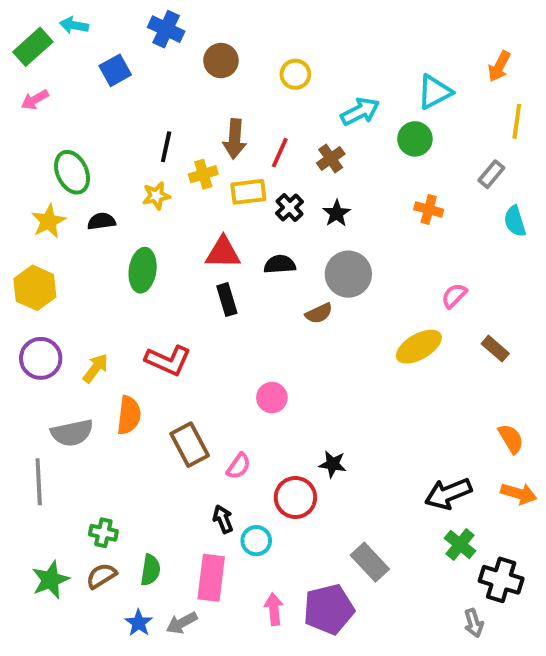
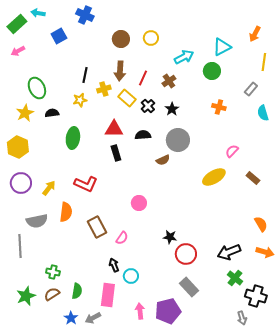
brown circle: (221, 61) -> (121, 39), moved
yellow rectangle: (248, 192) -> (127, 98), turned 48
red circle: (295, 497) -> (186, 254), moved

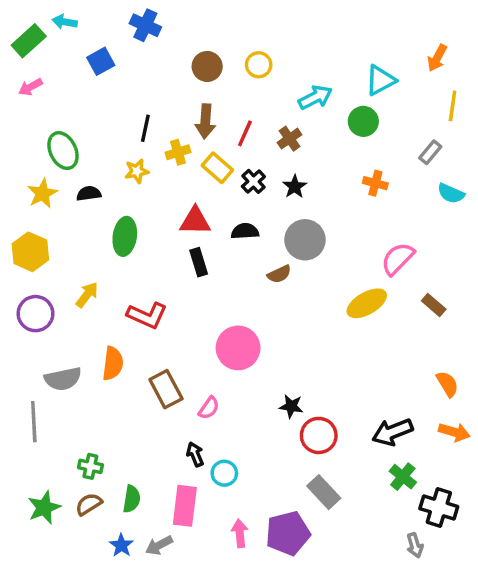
cyan semicircle: (263, 113) -> (451, 193), turned -49
pink semicircle: (232, 151) -> (398, 259), size x1.5
yellow arrow: (49, 188) -> (87, 295), moved
pink circle: (139, 203) -> (238, 348), size x1.6

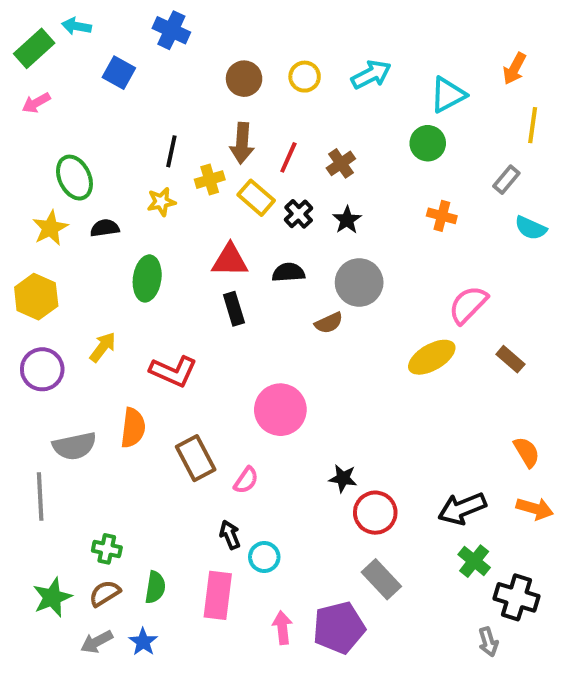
blue square: (101, 61) -> (119, 73), turned -32
cyan arrow: (315, 97) -> (371, 75), moved
gray arrow: (159, 545) -> (97, 642), moved

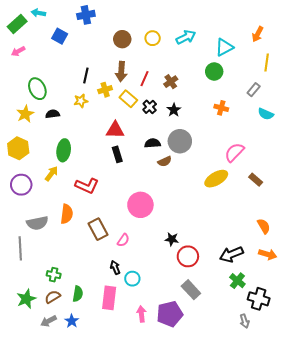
blue cross: (171, 30) -> (86, 15), turned -36
black semicircle: (288, 272) -> (153, 143), moved
green ellipse: (147, 278) -> (64, 150), moved

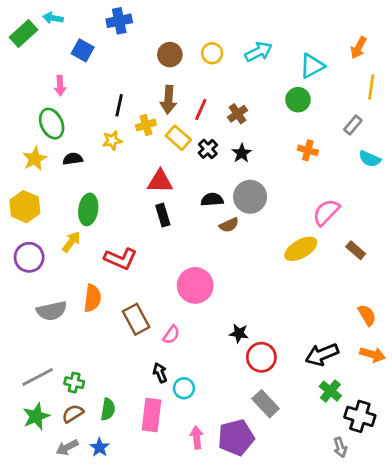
pink arrow: (18, 51) -> (60, 86), moved, turned -64
gray line: (20, 248) -> (38, 377), moved, turned 65

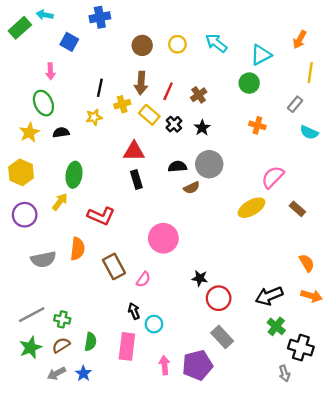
cyan arrow: (259, 52) -> (216, 43), turned -115

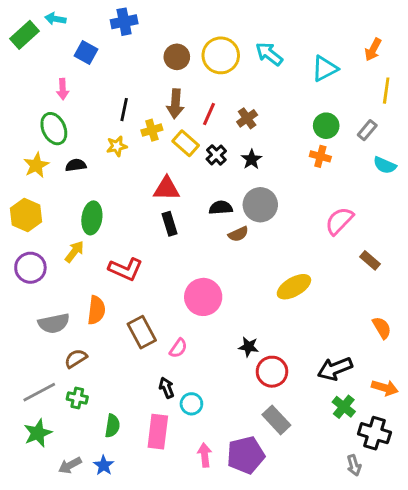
yellow circle: (177, 44) -> (221, 55), size x1.6
green circle: (249, 83) -> (326, 126), moved
yellow ellipse: (252, 208) -> (294, 287), moved
orange arrow: (311, 296) -> (385, 388), moved
brown semicircle: (61, 345) -> (76, 358), moved

